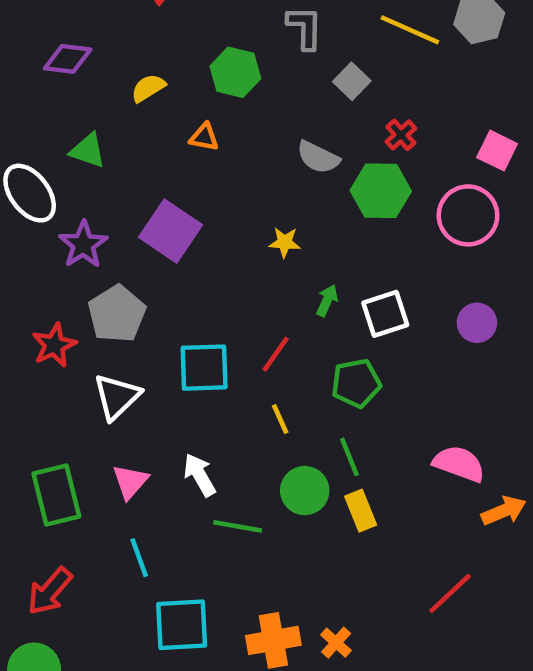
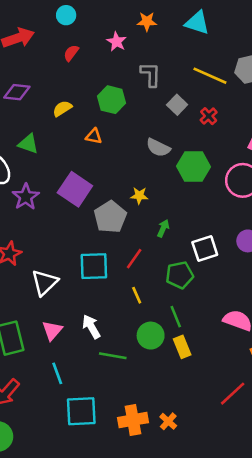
red cross: (401, 135) -> (209, 116), moved
gray pentagon: (117, 314) -> (110, 217), moved
white square: (385, 314) -> (205, 249), moved

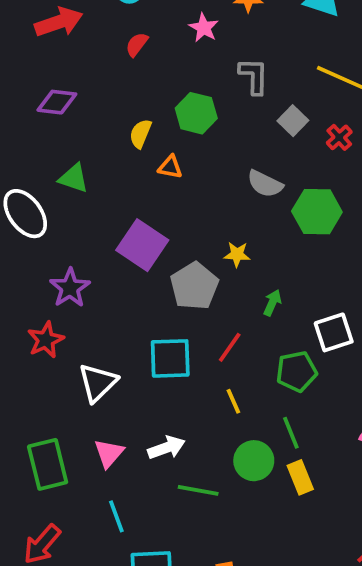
yellow semicircle: (62, 108) -> (140, 134), moved, turned -36
purple star: (26, 197) -> (70, 288), moved
white arrow: (91, 327) -> (166, 448), turned 100

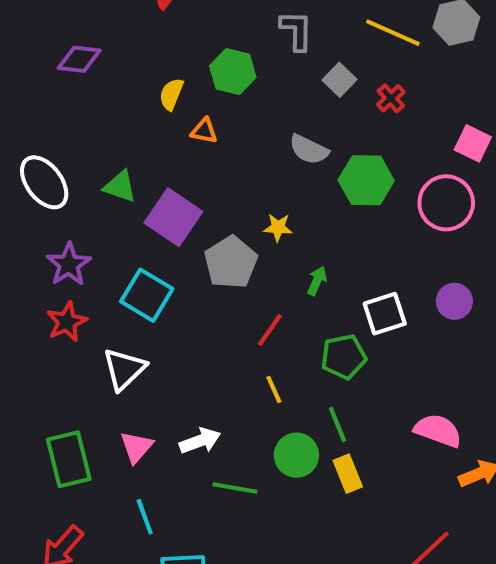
green triangle: (74, 178) -> (120, 186), moved
purple star: (70, 288) -> (69, 264), moved
cyan square: (170, 358) -> (147, 295), moved, turned 33

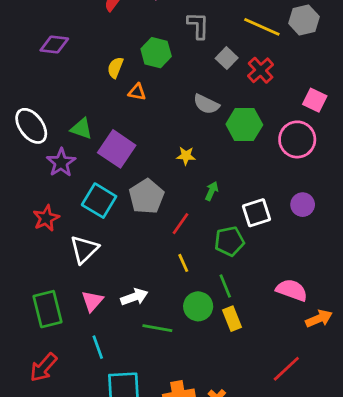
red cross: (391, 98) -> (261, 70), size x1.4
gray pentagon: (231, 262) -> (147, 196), moved
purple star: (69, 264) -> (61, 163), moved

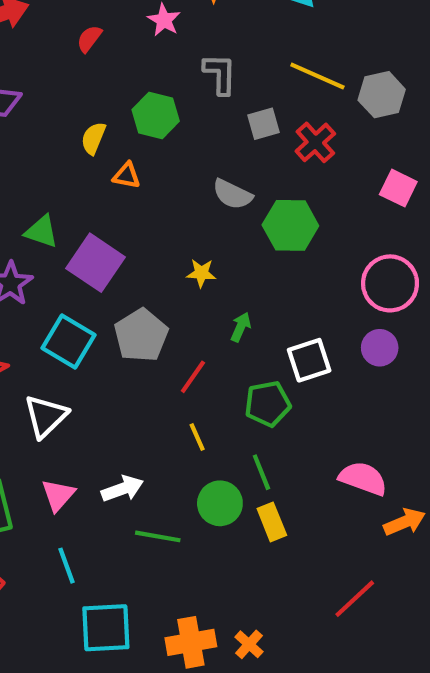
gray hexagon: (304, 20) -> (382, 95), moved
gray square: (227, 58) -> (263, 124), turned 30
pink circle: (297, 139) -> (390, 283), moved

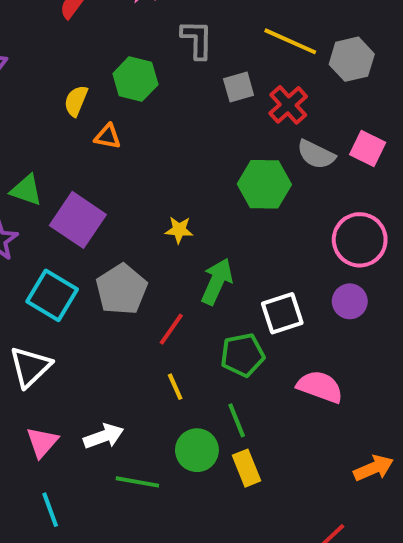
gray semicircle: (232, 194) -> (316, 154), moved
green arrow: (241, 327) -> (217, 281), size x1.6
pink semicircle: (363, 478) -> (320, 387), moved

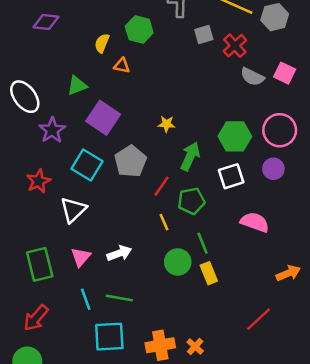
green hexagon: (264, 184) -> (235, 136), moved
green triangle: (26, 190) -> (77, 85), moved, turned -40
green pentagon: (243, 355) -> (191, 201), moved
green line: (137, 482) -> (119, 298), moved

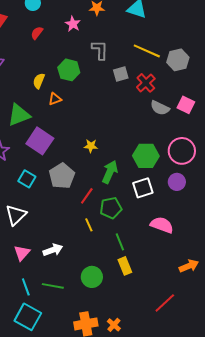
orange triangle: (122, 66) -> (55, 99), turned -32
green triangle: (77, 85) -> (19, 115), size x1.4
cyan square: (87, 165) -> (27, 179), size x0.7
green circle: (178, 262) -> (92, 277), moved
cyan square: (109, 337) -> (28, 317), moved, turned 32

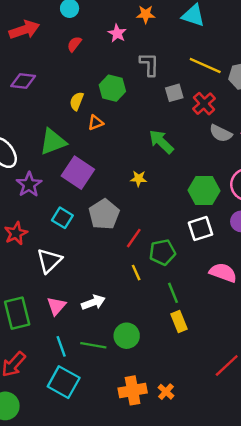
green arrow: (110, 172) -> (161, 142), moved, turned -70
green circle: (92, 277) -> (127, 336), moved

